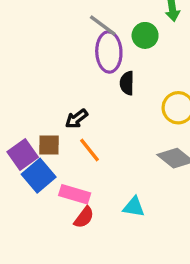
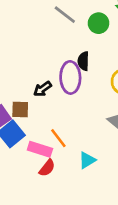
purple ellipse: (109, 52) -> (70, 77), moved
orange line: (90, 150) -> (58, 138), moved
cyan triangle: (134, 207) -> (87, 160), turned -42

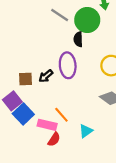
green circle: (99, 23) -> (87, 20), size x1.5
black semicircle: (83, 61) -> (78, 39), moved
brown square: (20, 110) -> (25, 79), moved

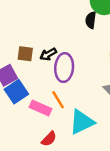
purple ellipse: (68, 65) -> (64, 68), moved
cyan triangle: (86, 131) -> (82, 122), size x1.6
red semicircle: (54, 139) -> (49, 139), moved

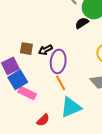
black semicircle: (91, 20) -> (82, 23), turned 48
orange line: (58, 100) -> (61, 83), moved
pink rectangle: (40, 108) -> (27, 93), moved

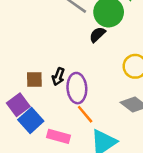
black arrow: (45, 50) -> (58, 77), turned -32
pink rectangle: (27, 93) -> (59, 136), moved

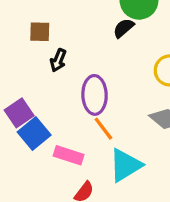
black arrow: (58, 77) -> (58, 60), moved
brown square: (34, 80) -> (40, 32), moved

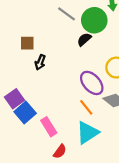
purple ellipse: (95, 95) -> (92, 83), moved, turned -40
orange line: (103, 129) -> (86, 107), moved
pink rectangle: (69, 155) -> (49, 127), turned 42

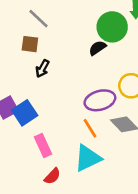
gray line: (67, 14) -> (38, 19), moved
purple ellipse: (92, 83) -> (100, 100), turned -70
blue square: (25, 112) -> (25, 113), moved

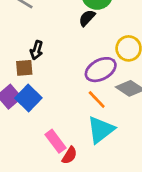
brown square: (30, 44) -> (24, 68), moved
pink rectangle: (43, 146) -> (56, 141), moved

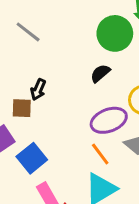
black semicircle: (87, 18) -> (100, 73), moved
blue square: (28, 98) -> (32, 158), moved

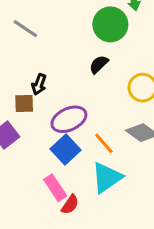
purple ellipse: (109, 120) -> (69, 119), moved
blue square: (32, 158) -> (65, 149), moved

